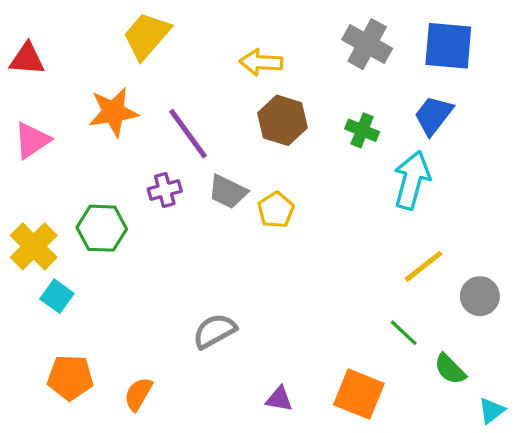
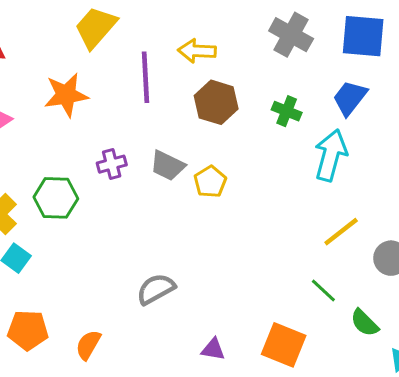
purple line: (188, 134) -> (146, 77), moved, turned 33

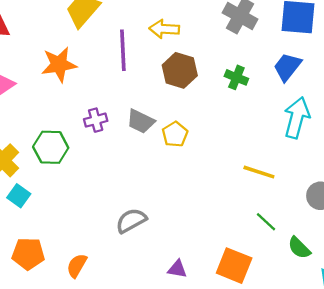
cyan arrow: (331, 155) -> (297, 118), moved
yellow line: (341, 232) -> (259, 172), moved, turned 56

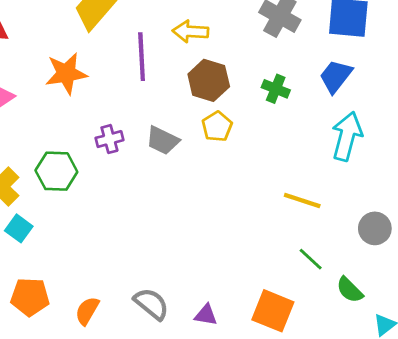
yellow pentagon: (175, 134) -> (217, 126), moved
gray semicircle: (131, 221) -> (151, 304), moved, turned 68

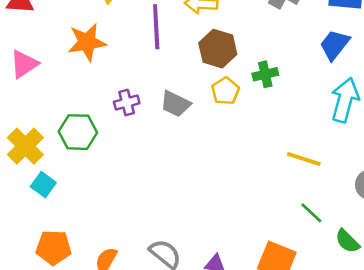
green cross: (276, 89) -> (265, 74), moved, turned -35

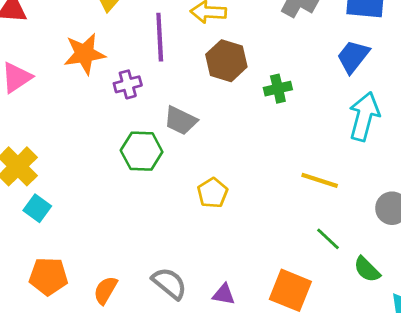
yellow pentagon: (225, 91) -> (213, 193), moved
purple cross: (127, 103) -> (128, 84), moved
green hexagon: (78, 132) -> (142, 151), moved

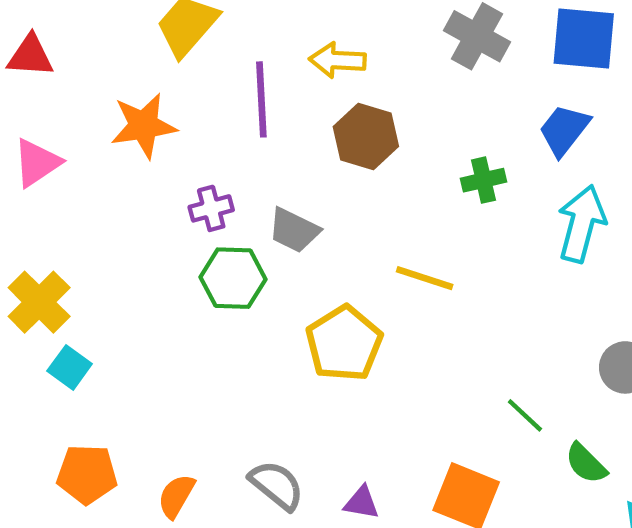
purple cross: (128, 84) -> (211, 208), moved
green cross: (278, 89) -> (484, 180), moved
yellow line: (320, 180) -> (425, 278), moved
yellow pentagon: (213, 193) -> (344, 344), size x1.6

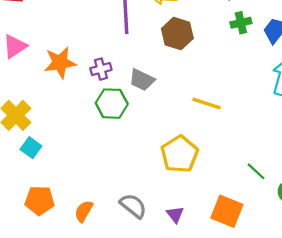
orange star: (144, 126) -> (60, 63), moved
green cross: (484, 180) -> (241, 23), moved
yellow pentagon: (344, 344) -> (180, 154), moved
purple triangle: (362, 503) -> (175, 214), turned 42

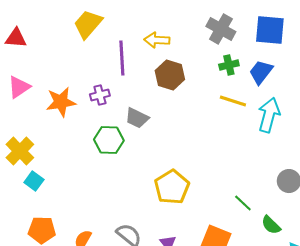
purple cross: (101, 69) -> (100, 95), moved
yellow line: (206, 104) -> (233, 101), moved

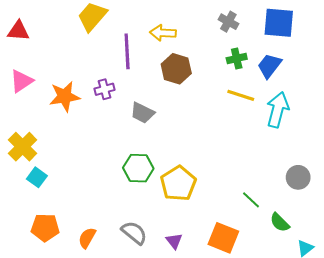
gray cross: (221, 29) -> (228, 22), size x0.7
green hexagon: (109, 140) -> (138, 168), moved

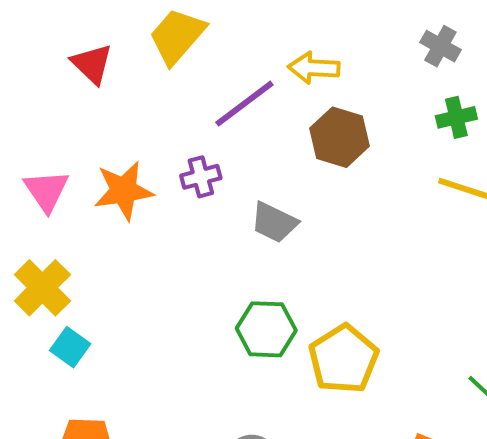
red triangle: (18, 31) -> (92, 64), moved, turned 40
purple line: (127, 51) -> (244, 104), turned 56
pink triangle: (22, 81) -> (46, 191), moved, turned -30

